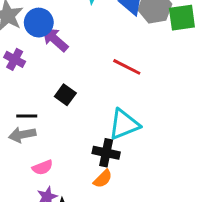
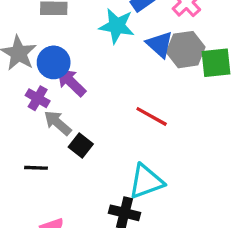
purple cross: (15, 59) -> (38, 98), moved
gray arrow: (22, 135) -> (58, 123), moved, turned 50

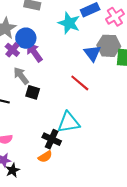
blue triangle: (160, 44) -> (92, 53), moved
purple cross: (38, 98) -> (12, 50), moved
black square: (81, 145) -> (33, 92), turned -32

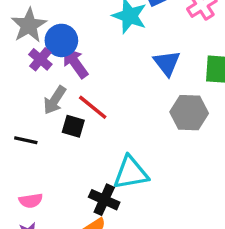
gray hexagon: (109, 46) -> (189, 113), moved
gray arrow: (21, 76) -> (55, 100), turned -108
red line: (80, 83) -> (93, 107), moved

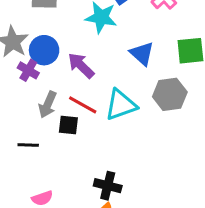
purple arrow: (75, 63) -> (81, 65), moved
cyan triangle: (131, 173) -> (121, 105), moved

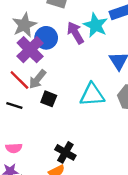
purple arrow: (81, 65) -> (75, 33), moved
purple cross: (28, 70) -> (30, 50), size x1.6
red line: (83, 105) -> (19, 80), moved

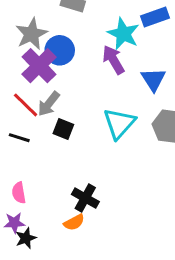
purple arrow: (75, 33) -> (113, 60), moved
cyan triangle: (92, 95) -> (119, 123), turned -44
pink semicircle: (14, 148) -> (19, 193), turned 84

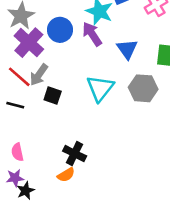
blue circle: (60, 50) -> (60, 30), moved

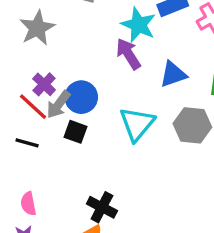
blue circle: (60, 30) -> (81, 97), moved
purple cross: (29, 43) -> (44, 84), moved, size x0.6
blue triangle: (127, 49) -> (173, 74), turned 45

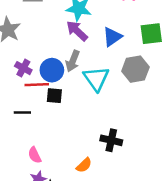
gray arrow: (58, 105) -> (73, 61), moved
red line: (33, 107) -> (37, 85), moved, turned -30
black cross: (102, 207) -> (111, 140), moved

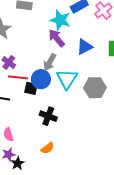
gray hexagon: (135, 69) -> (95, 88), moved
blue circle: (52, 70) -> (41, 79), moved
black cross: (111, 140) -> (48, 116), moved

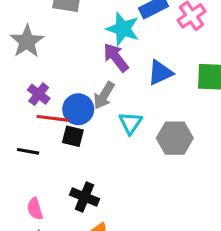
blue circle: (41, 79) -> (78, 109), moved
cyan triangle: (67, 79) -> (131, 123), size x0.7
black cross: (48, 116) -> (85, 197), moved

